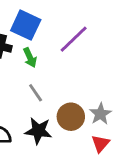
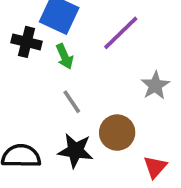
gray star: (100, 114) -> (155, 85), moved

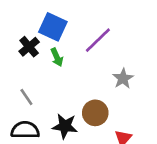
black cross: (27, 42) -> (29, 47), turned 36
gray line: (72, 102) -> (26, 97), moved

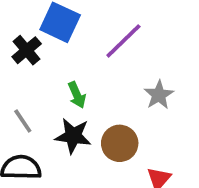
green arrow: (57, 57) -> (77, 95), moved
black star: (65, 126) -> (73, 136), moved

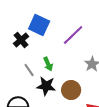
gray line: (23, 121) -> (29, 70), moved

